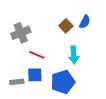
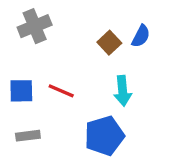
gray cross: (21, 33) -> (35, 26), moved
blue square: (35, 75) -> (21, 91), moved

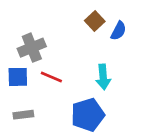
gray cross: (35, 26) -> (32, 48), moved
brown square: (109, 43) -> (95, 21), moved

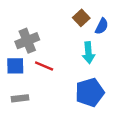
cyan arrow: (103, 77) -> (89, 53), moved
blue pentagon: (88, 115) -> (90, 92), moved

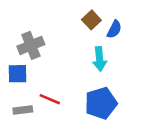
red line: (44, 66) -> (50, 99), moved

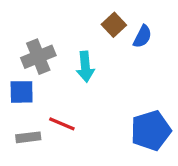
cyan arrow: (99, 59) -> (85, 67), moved
blue pentagon: (101, 103) -> (151, 131), moved

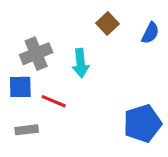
blue semicircle: (142, 37) -> (150, 33), moved
red line: (62, 124) -> (54, 101), moved

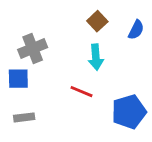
cyan arrow: (81, 63) -> (96, 57), moved
red line: (54, 101) -> (81, 92), moved

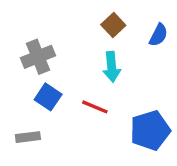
blue square: (18, 79) -> (48, 97), moved, turned 35

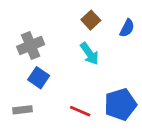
cyan arrow: (112, 67) -> (90, 54), turned -30
red line: (95, 107) -> (80, 111), moved

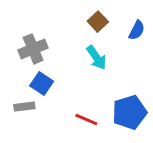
gray rectangle: (23, 110) -> (24, 107), moved

